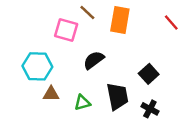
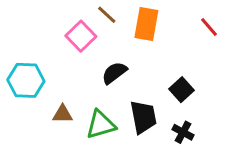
pink square: (66, 30) -> (81, 36), turned 30
cyan hexagon: (37, 66) -> (26, 80), moved
green triangle: (82, 103) -> (101, 125), size x1.5

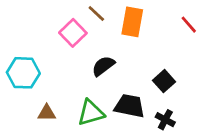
brown triangle: (63, 114) -> (47, 113), moved
black trapezoid: (143, 117) -> (129, 106), turned -68

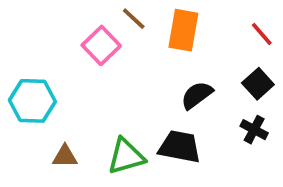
black semicircle: (103, 66) -> (197, 95), moved
black square: (164, 81) -> (258, 84), moved
black cross: (165, 120) -> (254, 130), moved

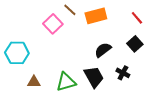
orange rectangle: (183, 30) -> (96, 16), turned 65
black cross: (254, 130) -> (123, 73), moved
black trapezoid: (180, 147) -> (94, 77), turned 50

